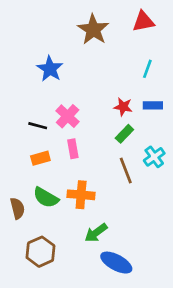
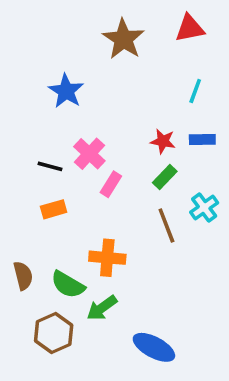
pink rectangle: (73, 149) -> (111, 184), moved, turned 42
green semicircle: (46, 198) -> (68, 285), moved
green arrow: (96, 233) -> (102, 308), moved

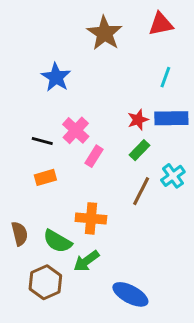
blue rectangle: (202, 139) -> (171, 118), size x1.5
red star: (163, 141) -> (138, 120), turned -30
brown line: (166, 225) -> (141, 191), turned 48

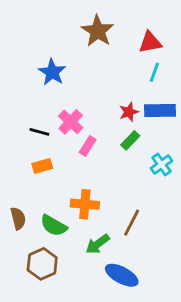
red triangle: (161, 24) -> (150, 42), moved
brown line: (141, 191) -> (132, 223), moved
green arrow: (86, 261) -> (98, 244), moved

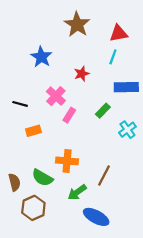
cyan line: (154, 72) -> (113, 57), moved
red star: (129, 112) -> (82, 74), moved
black line: (39, 132) -> (20, 104), moved
brown semicircle: (18, 218) -> (14, 182), moved

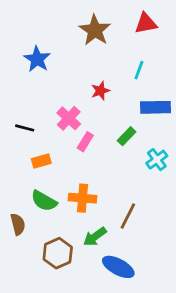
red triangle: (118, 33) -> (146, 23), moved
blue star: (41, 57) -> (37, 59), moved
green semicircle: (42, 178) -> (44, 201), moved
brown hexagon: (33, 208) -> (58, 253), moved

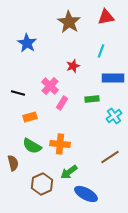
green rectangle: (127, 136) -> (92, 99), turned 40
brown line: (128, 216) -> (110, 157), moved, turned 30

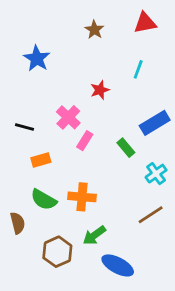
brown star: (69, 22) -> (94, 30), size x0.6
blue rectangle: (113, 78) -> (155, 123), moved, turned -30
green rectangle: (92, 99) -> (126, 148), moved, turned 56
cyan cross: (114, 116) -> (156, 174), moved

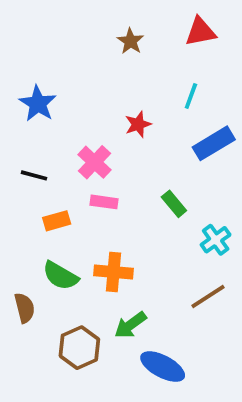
blue star: (37, 58) -> (38, 104), moved
blue rectangle: (155, 123) -> (214, 143), moved
pink rectangle: (85, 141) -> (104, 202), moved, turned 66

